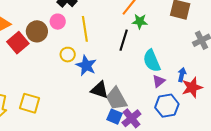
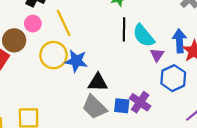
black line: (124, 40) -> (124, 29), moved
yellow circle: (68, 55) -> (53, 55), size x1.6
blue arrow: (182, 75) -> (179, 41), size x1.5
gray trapezoid: (116, 99) -> (94, 107), moved

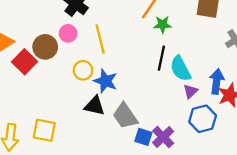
yellow circle: (53, 55) -> (83, 70), size x0.7
black triangle: (98, 82) -> (95, 106), moved
gray trapezoid: (94, 107) -> (125, 116), moved

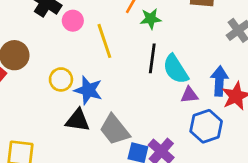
pink circle: (68, 33) -> (73, 21), moved
yellow line: (100, 39) -> (104, 41), moved
purple triangle: (190, 91) -> (189, 95), turned 42

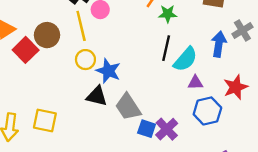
yellow line: (104, 41) -> (81, 26), moved
cyan semicircle: (176, 69) -> (185, 59), turned -112
blue arrow: (219, 81) -> (219, 44), moved

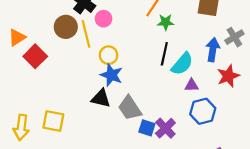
brown circle: (47, 35) -> (66, 27), moved
yellow circle: (85, 60) -> (109, 55), moved
red star: (236, 87) -> (228, 76), moved

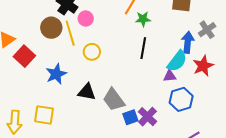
cyan semicircle: (182, 64) -> (177, 61), moved
blue star: (111, 75) -> (56, 74), moved, turned 30
blue square: (147, 128) -> (130, 117), turned -35

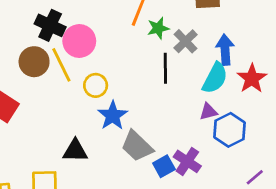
pink circle: (86, 19) -> (79, 41), size x1.5
gray cross: (207, 30) -> (186, 41), moved
blue star: (56, 74) -> (113, 116), moved
purple triangle: (170, 76) -> (208, 112), moved
black triangle: (87, 92) -> (75, 151), moved

